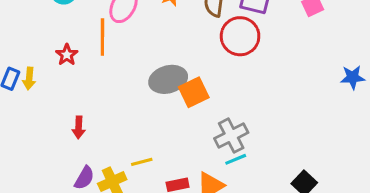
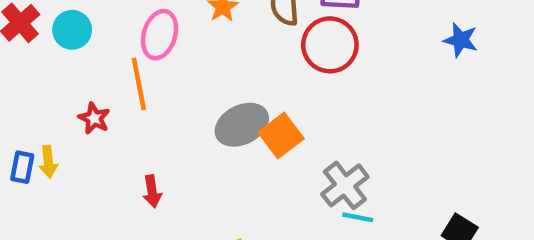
blue star: (353, 77) -> (461, 40), moved, turned 30
red arrow: (79, 127) -> (152, 191), moved
cyan line: (236, 159) -> (358, 217), turned 45

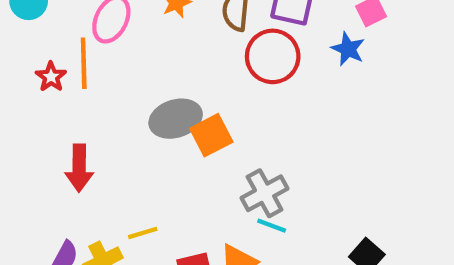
blue star: (461, 40) -> (348, 49), moved
red star: (94, 118) -> (51, 77), moved
red arrow: (152, 191) -> (79, 168), size x1.5

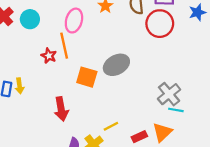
blue star: (348, 49) -> (197, 12), turned -30
orange square: (211, 135) -> (87, 77), moved, turned -35
red arrow: (79, 168) -> (61, 109), moved

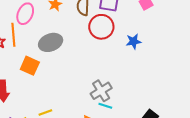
blue star: (197, 12) -> (134, 41), moved
gray ellipse: (116, 65) -> (51, 42), moved

